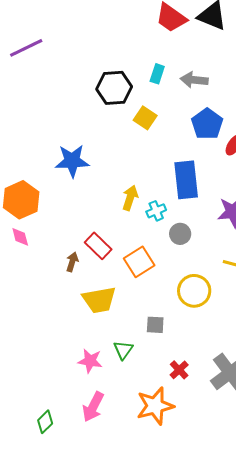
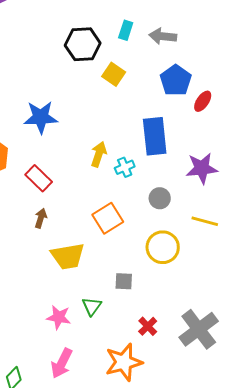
gray circle: (180, 234) -> (160, 198), moved
red rectangle: (98, 246) -> (39, 178), moved

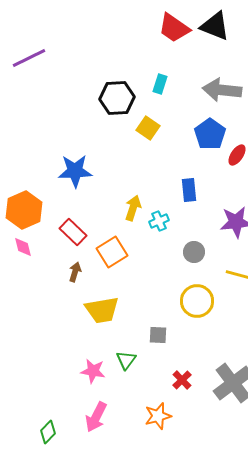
gray arrow: (163, 36) -> (222, 90), moved, size x1.4
blue rectangle: (155, 136) -> (189, 190), size x0.6
orange square: (108, 218) -> (112, 252), moved
orange star: (124, 362) -> (158, 416), size x0.7

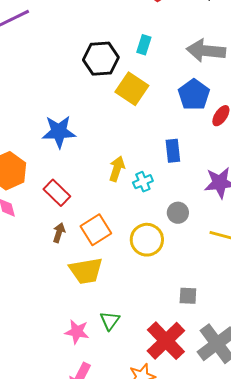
yellow square: (148, 128) -> (132, 89), size x1.4
orange square: (112, 252) -> (96, 230), moved
yellow circle: (197, 301) -> (147, 240), moved
gray square: (158, 335) -> (188, 296), moved
red cross: (182, 380) -> (166, 341), size x2.0

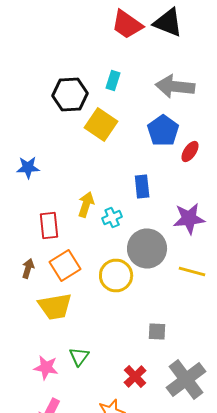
blue star: (59, 132) -> (28, 168), size x0.7
red rectangle: (57, 193) -> (49, 226), moved, turned 40
gray circle: (178, 213) -> (147, 248), size x1.8
red cross: (166, 341) -> (135, 376), size x0.6

